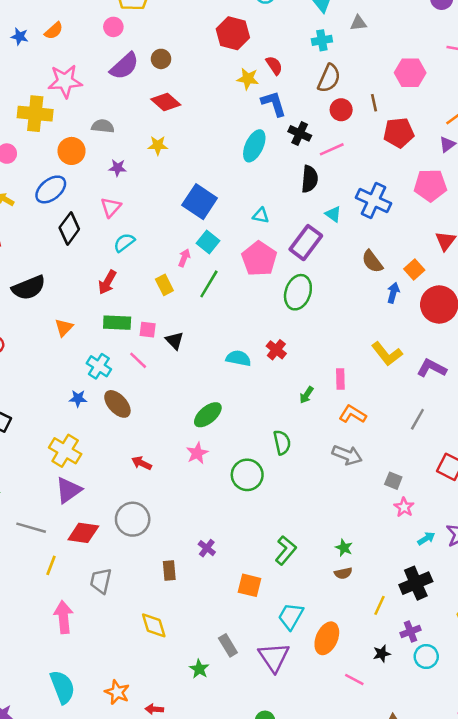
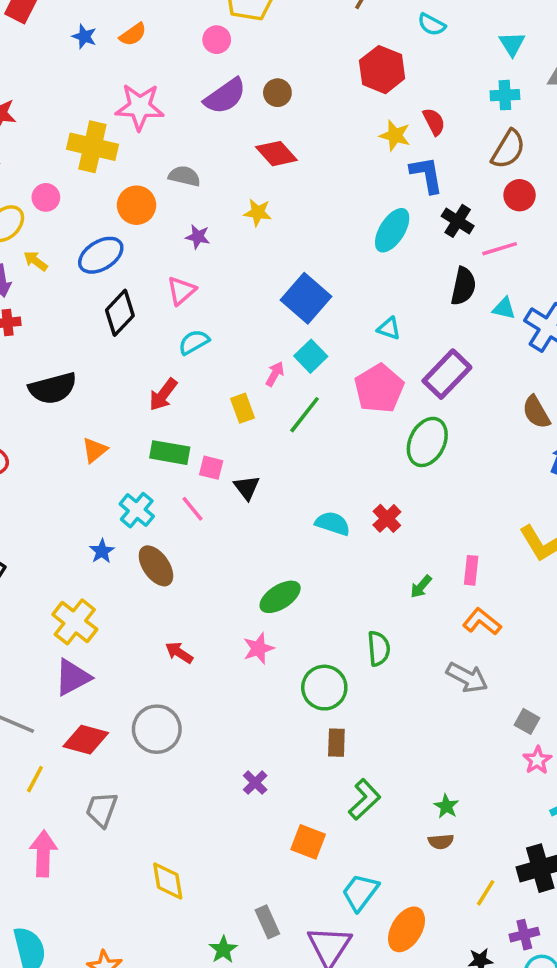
cyan triangle: (333, 214) -> (504, 308), moved, turned -30
blue star: (78, 398) -> (102, 551), turned 30
brown rectangle: (169, 570) -> (336, 743), moved

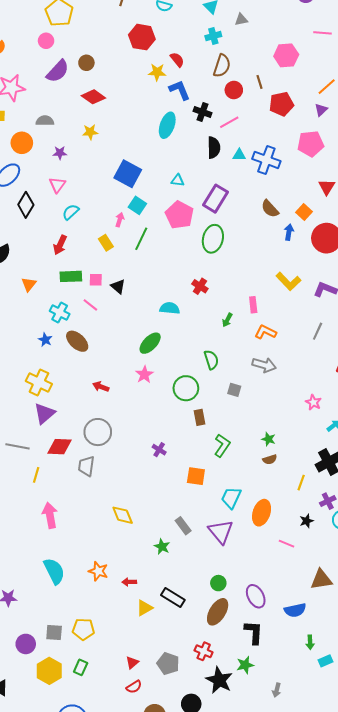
cyan semicircle: (333, 523) -> (170, 308), moved
gray square: (527, 721) -> (234, 390), moved
gray trapezoid: (102, 809) -> (86, 466), moved

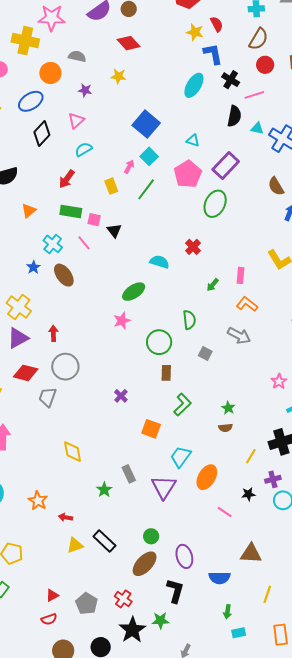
red arrow: (101, 387) -> (53, 333), moved, turned 56

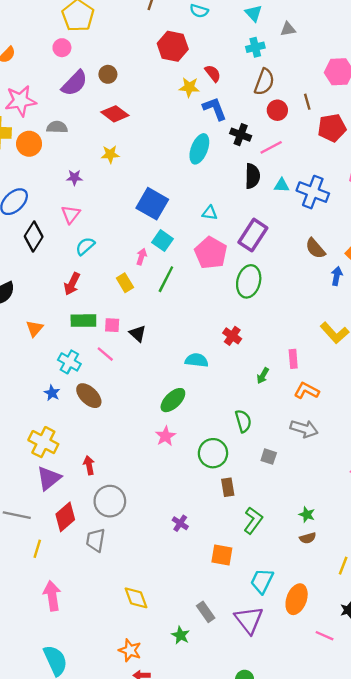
gray semicircle: (77, 56) -> (57, 127), moved
orange circle: (50, 73) -> (29, 144), moved
red diamond: (26, 373) -> (65, 517), turned -45
orange star: (38, 501) -> (130, 650), moved

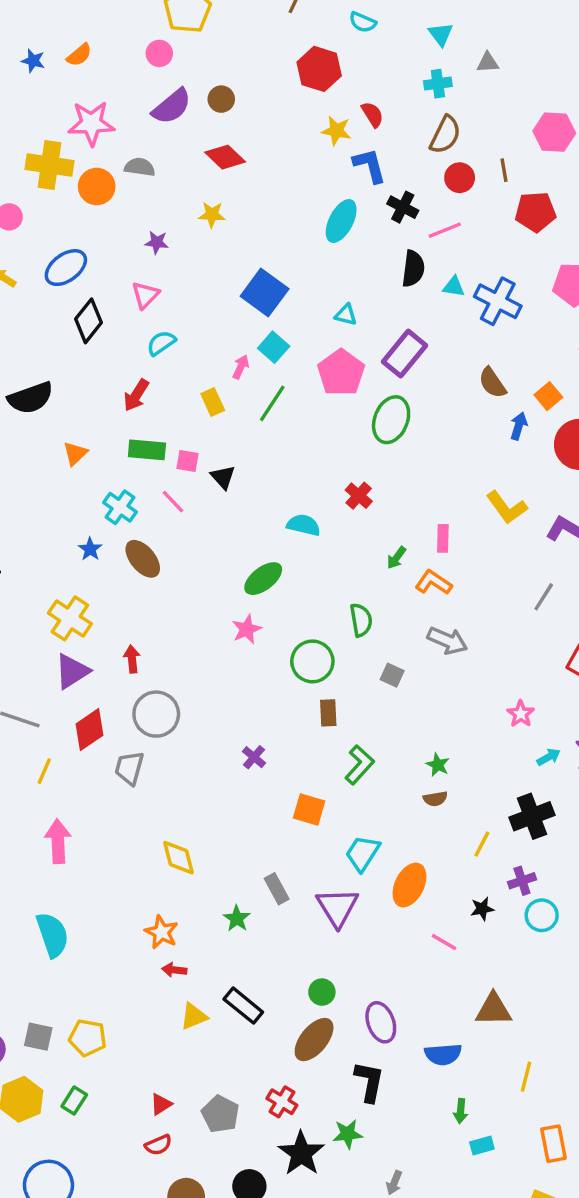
orange L-shape: (307, 391) -> (433, 582), moved

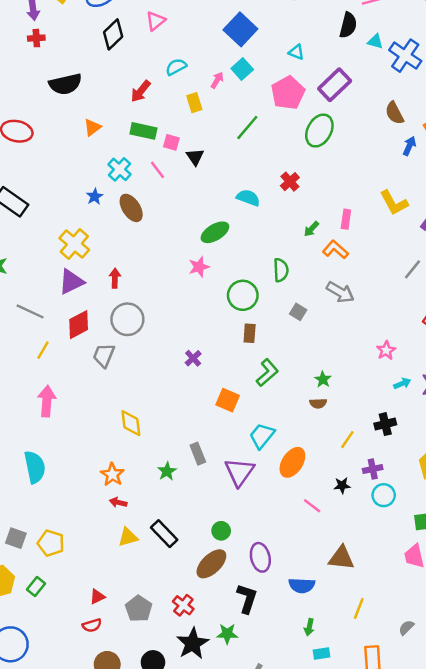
cyan semicircle: (161, 343) -> (176, 67), moved
green line: (272, 403) -> (247, 127), moved
black cross: (532, 816) -> (385, 424), size x0.7

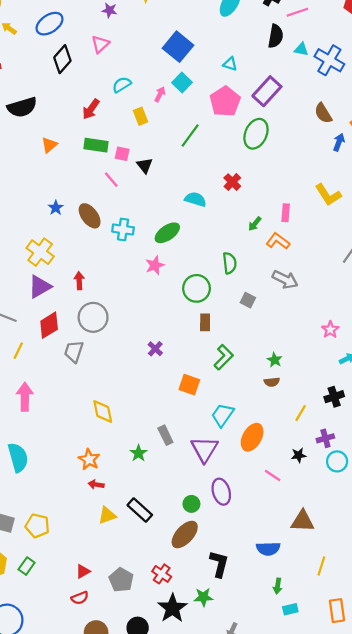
cyan cross: (119, 169) -> (123, 229), moved, turned -30
purple ellipse: (260, 557) -> (221, 492), moved

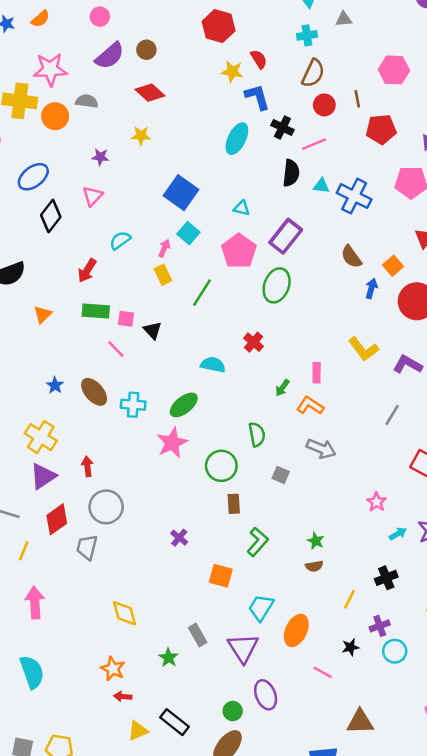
yellow rectangle: (140, 116) -> (163, 275), moved
pink star: (155, 265) -> (172, 443), size x1.4

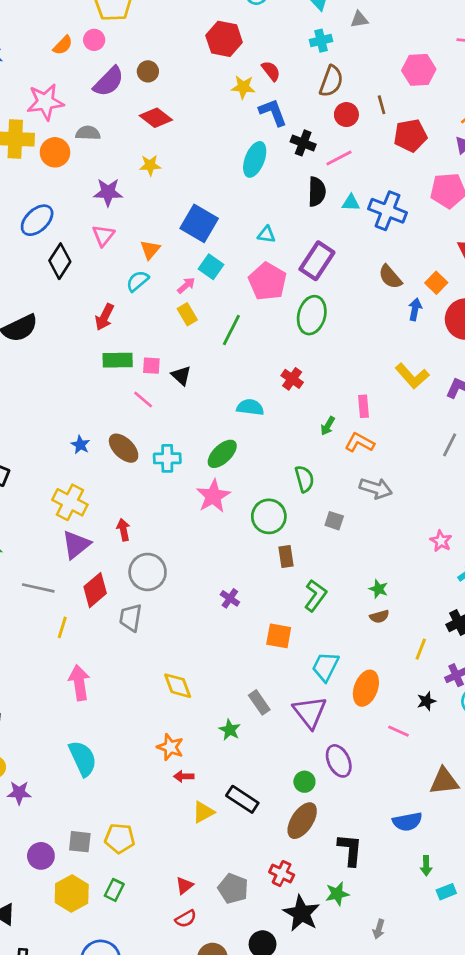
orange semicircle: (40, 19) -> (63, 45), moved
purple star: (100, 157) -> (108, 192), size x1.5
pink arrow: (164, 248) -> (186, 285), turned 30
orange triangle: (43, 315) -> (150, 250), moved

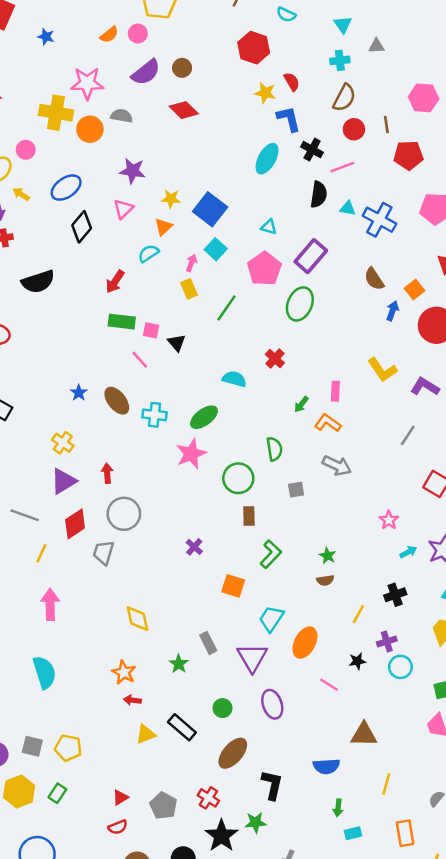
yellow star: (150, 165) -> (171, 199), moved
pink arrow: (186, 285) -> (191, 263), turned -35
yellow cross: (70, 502) -> (63, 443), size x0.7
gray square: (334, 521) -> (296, 490), turned -35
green circle: (304, 782) -> (223, 708), moved

